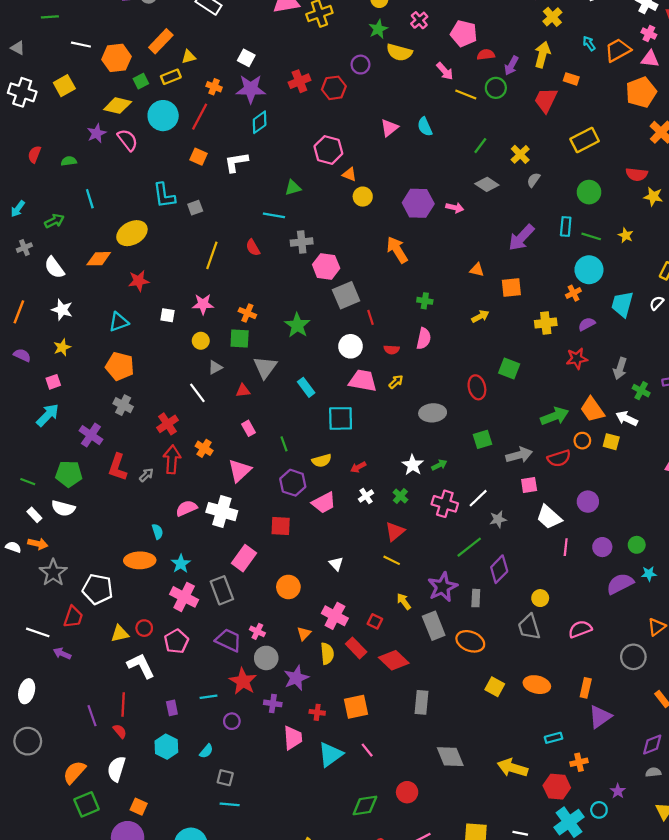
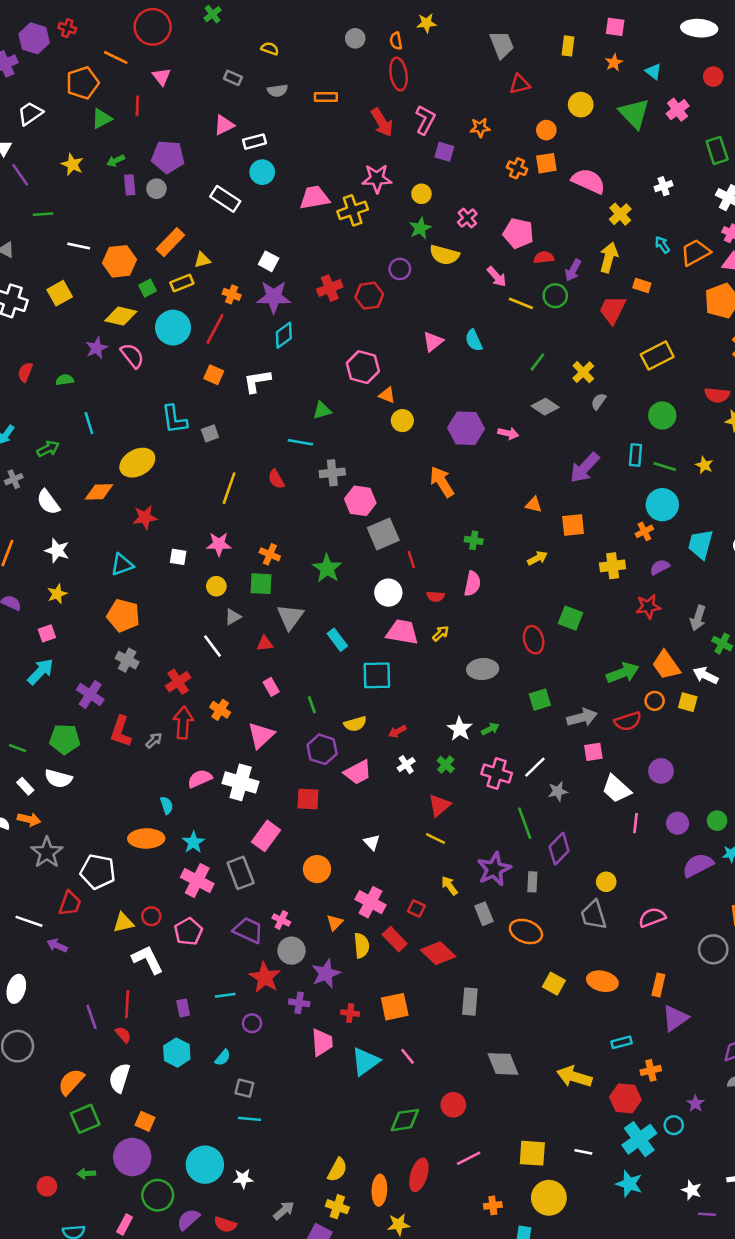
green line: (469, 547) -> (525, 823), turned -72
gray rectangle: (434, 626) -> (484, 914), size x0.7

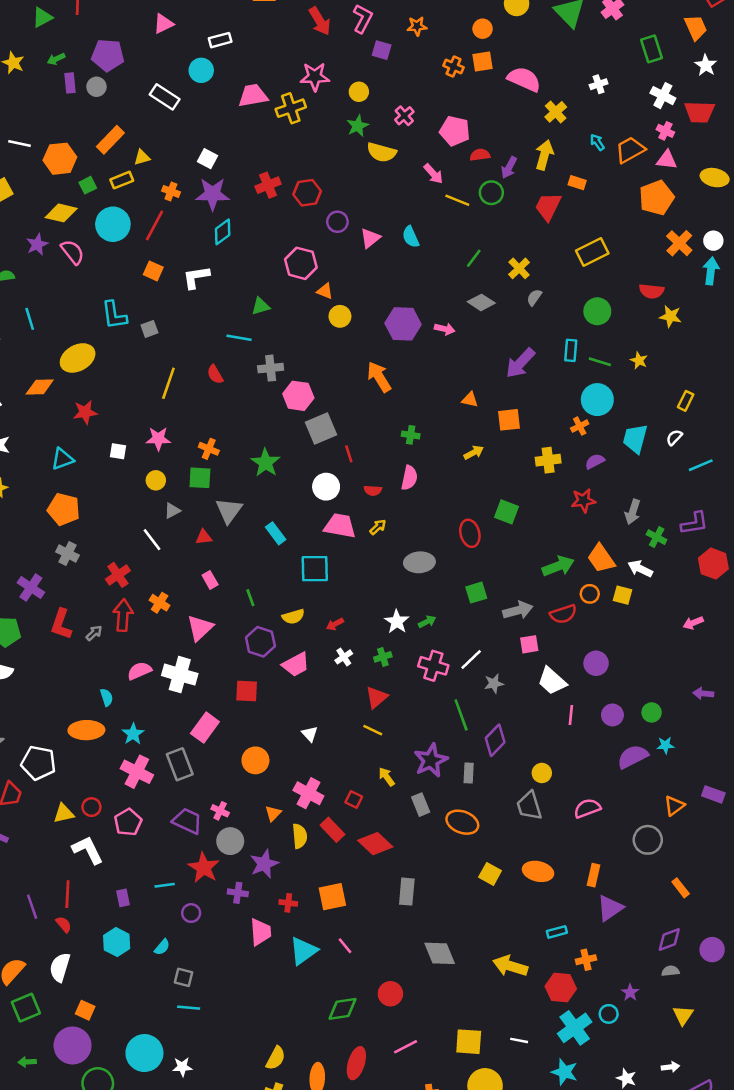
white rectangle: (255, 142) -> (220, 40), moved
purple circle: (400, 269) -> (337, 222), moved
green cross: (446, 765) -> (383, 657), turned 30

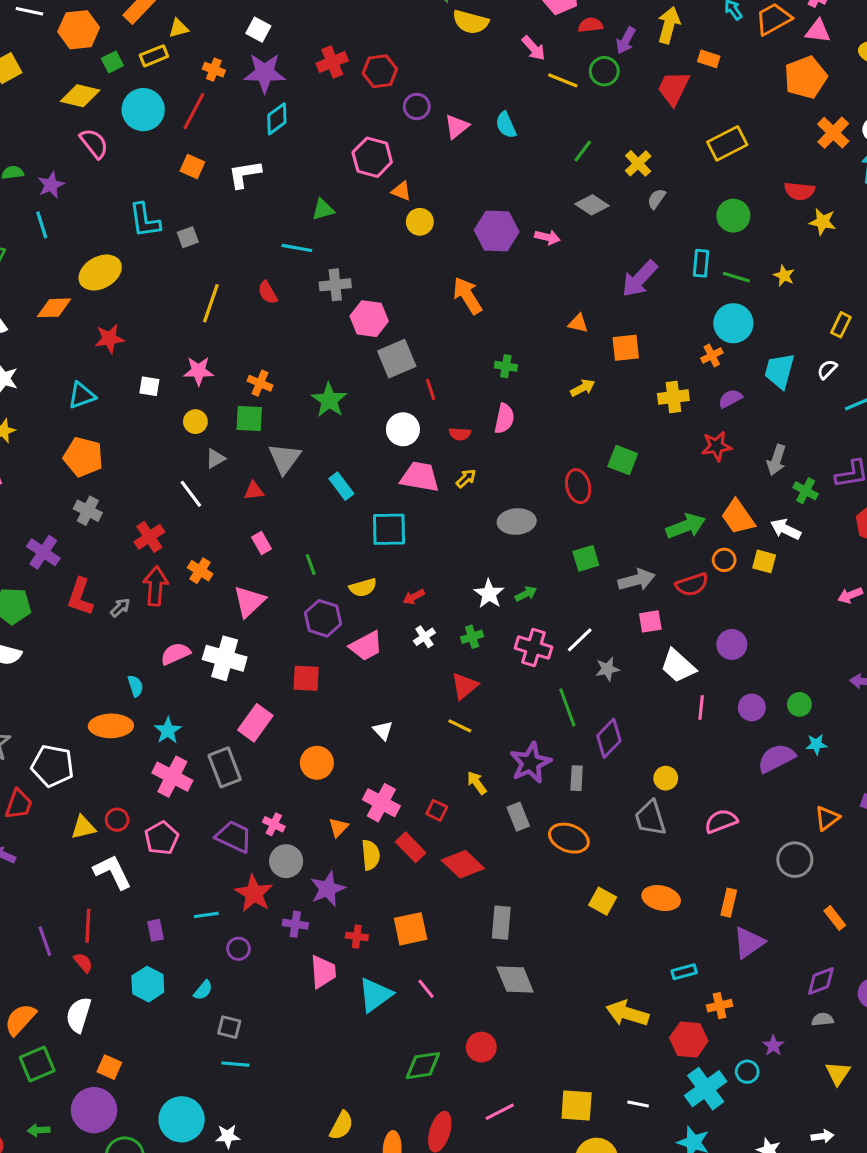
purple star: (37, 244) -> (51, 185), moved
gray diamond: (440, 953) -> (515, 979), moved

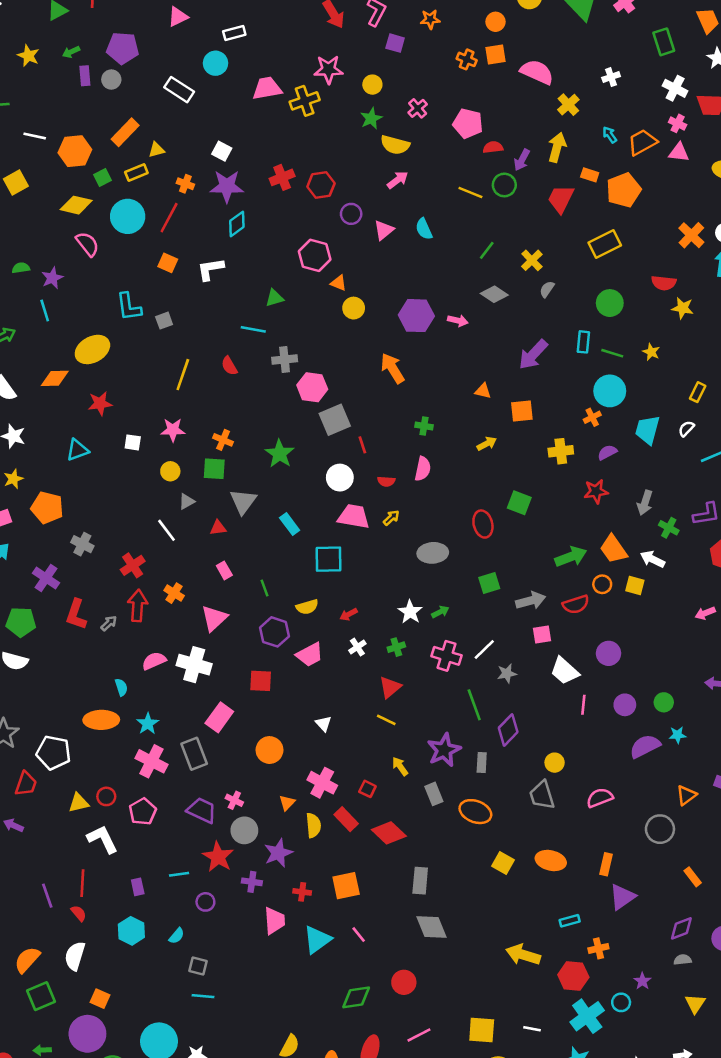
pink arrow: (534, 48) -> (398, 180), moved, turned -85
orange pentagon: (806, 77) -> (624, 190), moved
orange pentagon: (83, 457) -> (47, 508), moved

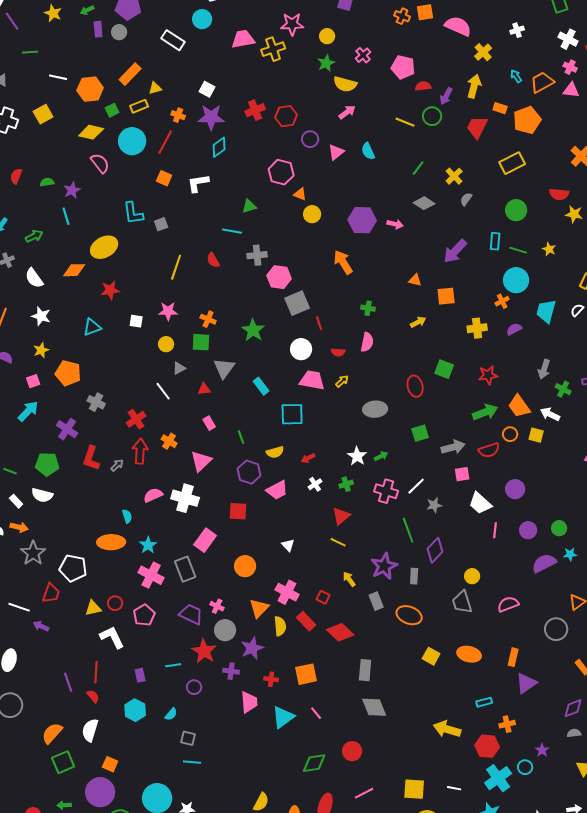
red star: (596, 491) -> (488, 375), moved
orange triangle: (287, 803) -> (259, 608), size x1.5

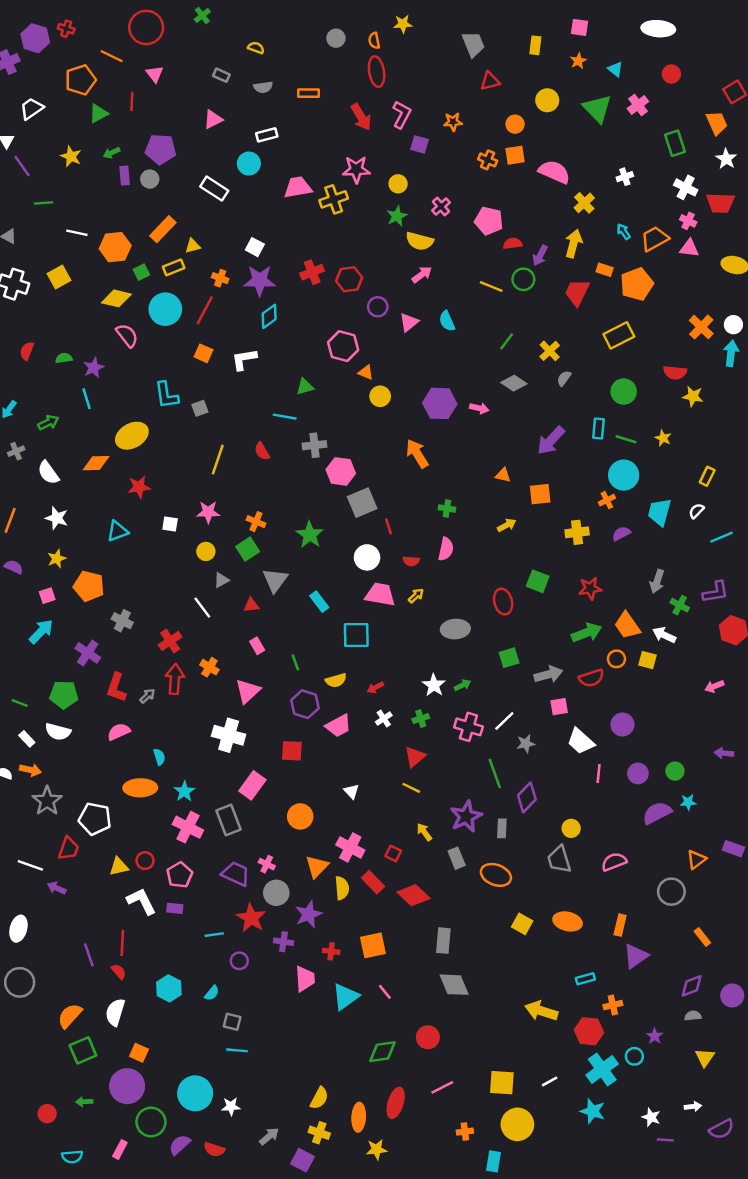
green square: (201, 342) -> (248, 549), turned -36
pink semicircle: (153, 495) -> (119, 732), moved
purple rectangle: (140, 675) -> (175, 908), moved, turned -72
white line: (454, 788) -> (550, 1081), turned -40

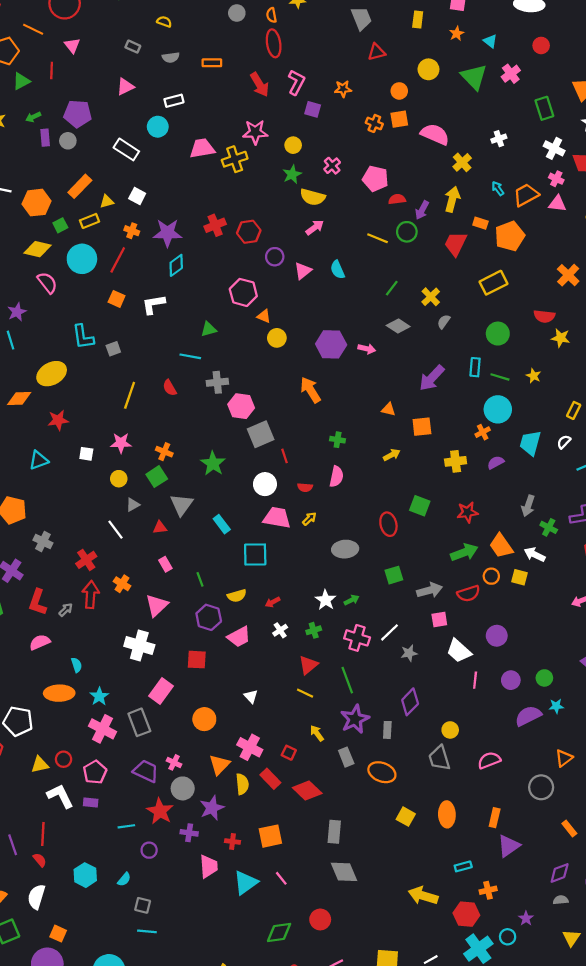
white square: (255, 247) -> (137, 196), moved
green line: (495, 773) -> (347, 680), moved
orange ellipse: (568, 921) -> (447, 814), turned 75

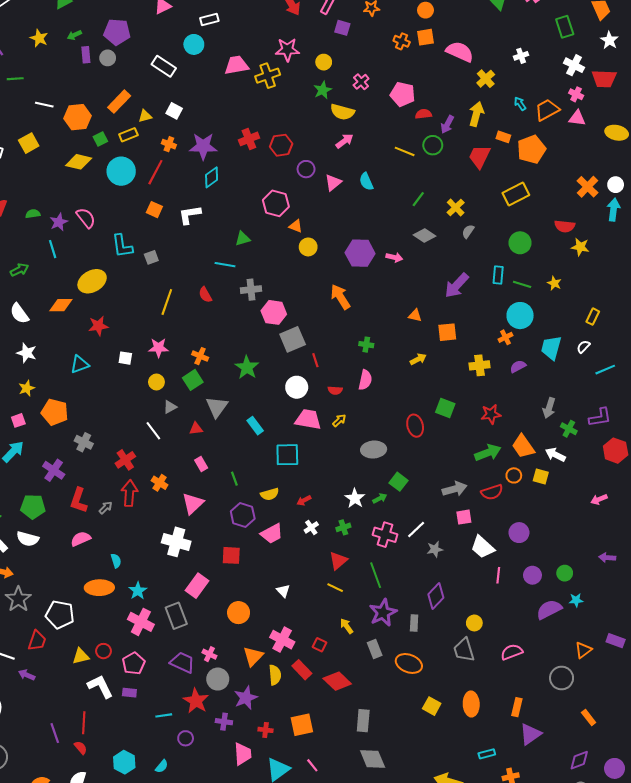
pink semicircle: (47, 283) -> (86, 218), moved
green square: (394, 575) -> (398, 482), moved, turned -36

